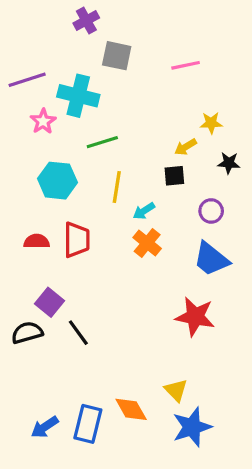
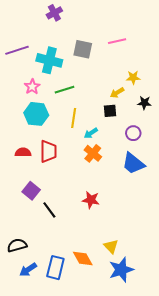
gray square: (117, 56) -> (83, 49), moved
pink star: (43, 121) -> (32, 87), moved
red star: (195, 317) -> (91, 200), moved, size x0.7
black semicircle: (27, 333) -> (17, 245), moved

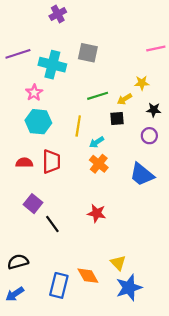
pink line: (117, 41) -> (156, 48), moved
green line: (65, 90) -> (98, 96), moved
purple circle: (133, 133) -> (149, 136), moved
blue arrow: (28, 270) -> (15, 294), moved

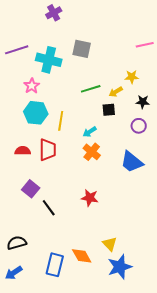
yellow line: (78, 126) -> (61, 121), moved

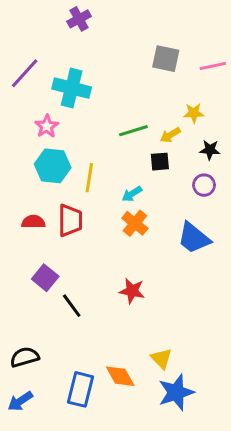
gray square: (82, 49) -> (166, 59), moved
purple line: (17, 50) -> (25, 73), turned -30

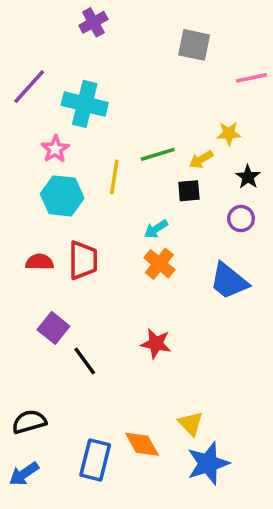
gray square: (166, 59) -> (194, 45), moved
black star: (210, 150) -> (248, 177), turned 30
yellow line: (89, 178) -> (114, 177), moved

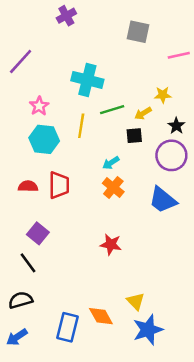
cyan cross: (85, 104) -> (87, 80), moved
purple circle: (241, 219) -> (171, 155), size x1.6
black line: (85, 361) -> (28, 263), moved

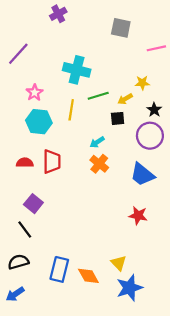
red star: (111, 244) -> (138, 215), moved
blue rectangle: (68, 327) -> (59, 269), moved

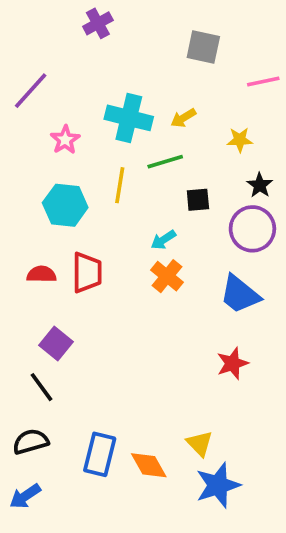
pink star: (35, 93) -> (65, 140), moved
yellow arrow: (125, 99) -> (183, 118), moved
red star: (138, 215) -> (232, 363), turned -30

